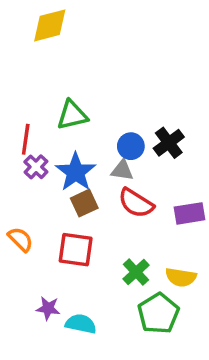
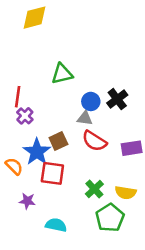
green triangle: (72, 115) -> (62, 74), moved
blue star: (76, 172) -> (37, 152), moved
purple star: (48, 308) -> (27, 201), moved

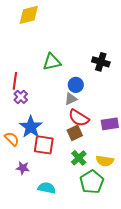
black cross: (117, 99) -> (101, 62), moved, turned -36
gray triangle: (85, 118) -> (71, 99), turned -32
brown square: (58, 141) -> (75, 133), moved

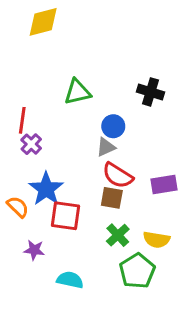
brown square: (75, 133) -> (112, 198), turned 35

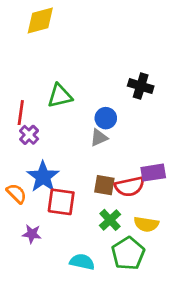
green triangle: (77, 92) -> (60, 96), moved
red semicircle: (118, 175) -> (130, 186), moved, turned -44
cyan semicircle: (70, 280) -> (82, 262), moved

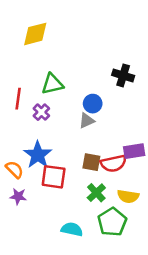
yellow diamond: (40, 20) -> (35, 34), moved
purple cross: (29, 135) -> (41, 112), moved
purple star: (32, 234) -> (18, 196), moved

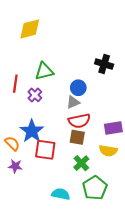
red semicircle: (113, 163) -> (79, 121), moved
yellow semicircle: (128, 196) -> (108, 151), moved

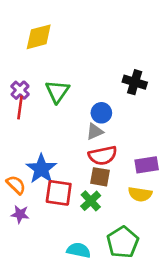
green triangle: (44, 71) -> (57, 91), turned -42
purple cross: (35, 95) -> (20, 90), moved
green cross: (81, 163) -> (91, 201), moved

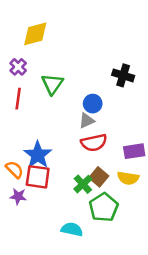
purple cross: (20, 90) -> (18, 67), moved
brown square: (100, 177) -> (99, 177), moved, turned 30
red square: (59, 193) -> (38, 177), moved
green pentagon: (123, 242) -> (104, 207), moved

